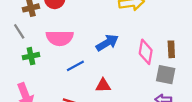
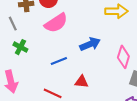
pink semicircle: (60, 38) -> (56, 23), moved, turned -40
green cross: (31, 56) -> (20, 47), turned 32

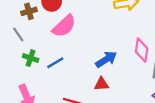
blue arrow: (90, 44) -> (106, 59), moved
blue line: (59, 61) -> (55, 63), moved

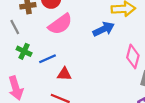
blue arrow: (106, 59) -> (104, 29), moved
red triangle: (102, 84) -> (64, 74), moved

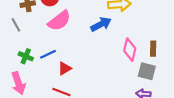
green cross: (24, 51) -> (26, 56), moved
red triangle: (64, 74) -> (65, 68), turned -32

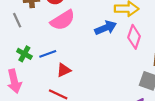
pink diamond: (130, 50) -> (134, 37), moved

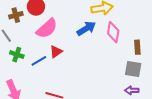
green cross: (24, 54) -> (17, 55), moved
red triangle: (64, 70) -> (56, 52), moved

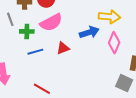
red triangle: (56, 52) -> (63, 48), moved
green cross: (17, 55) -> (27, 31), moved, turned -32

